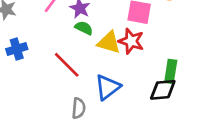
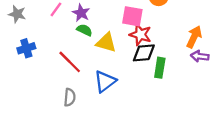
red star: (131, 41) -> (140, 35), moved
black diamond: (163, 90) -> (144, 53), moved
gray semicircle: (79, 108) -> (70, 97), moved

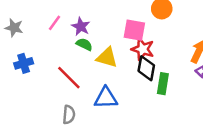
black diamond: (144, 53) -> (146, 68), turned -75
blue triangle: (105, 81) -> (106, 98), turned 35

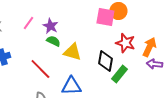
pink square: (134, 30) -> (105, 17), moved
red star: (143, 49) -> (125, 43), moved
green rectangle: (163, 84) -> (119, 74), turned 30

